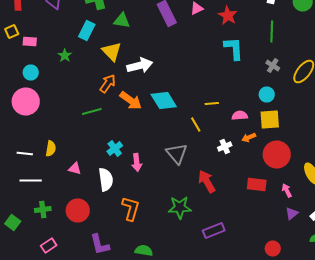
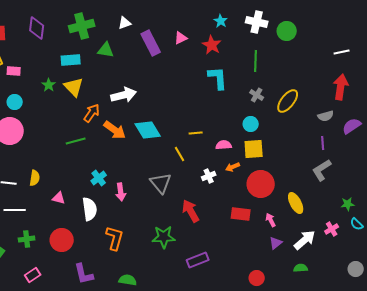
cyan rectangle: (87, 30) -> (71, 60), turned 60
yellow triangle: (112, 52) -> (74, 87), moved

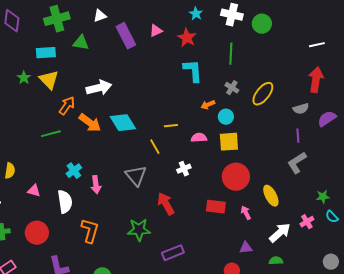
orange arrow: (233, 167) -> (208, 105), moved
purple triangle: (276, 243) -> (246, 248), moved, turned 32

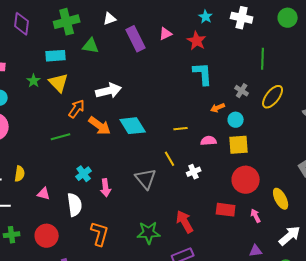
green circle: (262, 24) -> (288, 18), moved
green line: (231, 54) -> (263, 59), moved
yellow line: (155, 147) -> (170, 159), moved
red arrow: (166, 204) -> (185, 222), moved

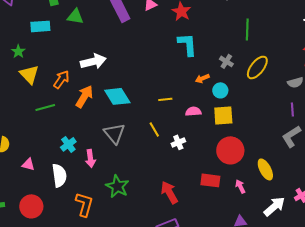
yellow triangle: (59, 83) -> (29, 74), moved
orange arrow: (100, 126) -> (84, 96), turned -95
gray triangle: (146, 179) -> (114, 133), moved
green star: (149, 233) -> (117, 186), moved, turned 30

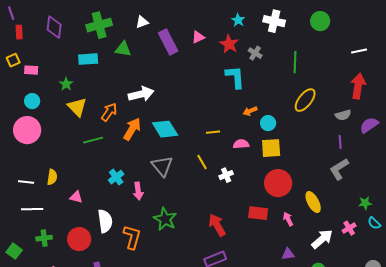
gray cross: (226, 61) -> (255, 53), moved
white semicircle: (59, 175) -> (105, 221), moved

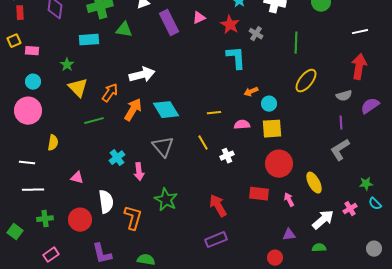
yellow semicircle: (52, 177) -> (53, 143), moved

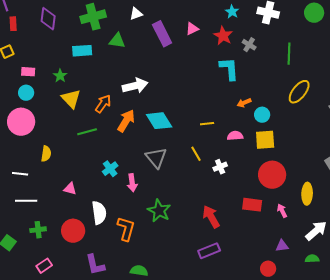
pink rectangle: (32, 51) -> (28, 72), moved
yellow ellipse: (314, 183) -> (307, 194), turned 30

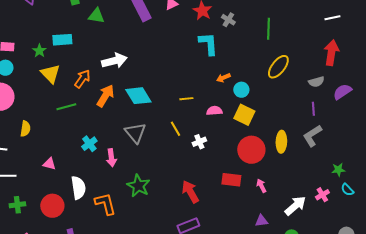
cyan rectangle: (82, 51) -> (62, 40), moved
yellow square: (265, 140) -> (244, 115), turned 30
yellow ellipse: (307, 194) -> (281, 142), moved
orange L-shape: (126, 229) -> (105, 204), turned -30

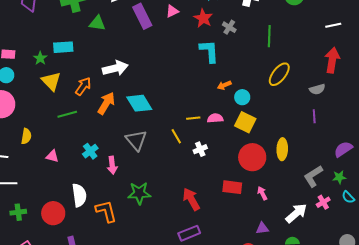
purple semicircle: (342, 92) -> (343, 149), moved
yellow line: (186, 99) -> (193, 118), moved
gray L-shape: (312, 136) -> (313, 176), moved
pink triangle: (49, 164) -> (52, 156), moved
green star: (138, 186) -> (139, 193), turned -30

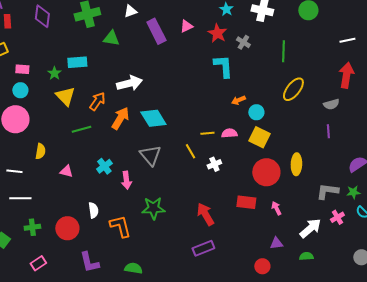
gray L-shape: (313, 176) -> (327, 191), turned 40
white semicircle: (79, 195) -> (93, 210), size x0.7

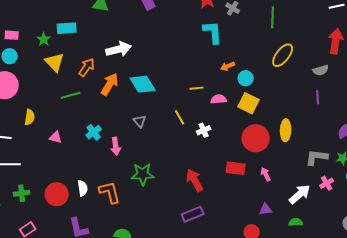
yellow line: (207, 133) -> (197, 88), moved
gray triangle: (150, 155) -> (140, 121), size x0.6
white semicircle: (93, 210) -> (83, 188), moved

